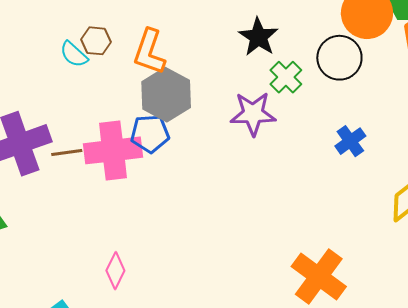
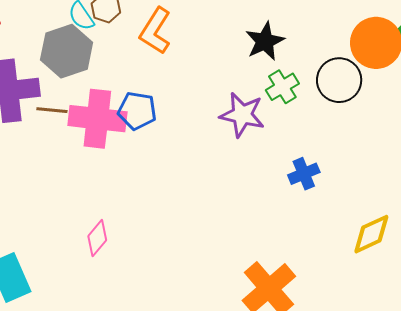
gray hexagon: (166, 95) -> (67, 51), moved
blue cross: (350, 141) -> (304, 174), moved
pink diamond: (115, 271) -> (97, 238), moved

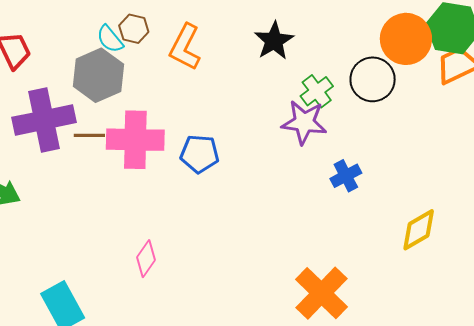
black star: (265, 41) -> (274, 41), moved
blue pentagon: (137, 111) -> (200, 154), moved
purple star: (242, 115) -> (304, 122), moved

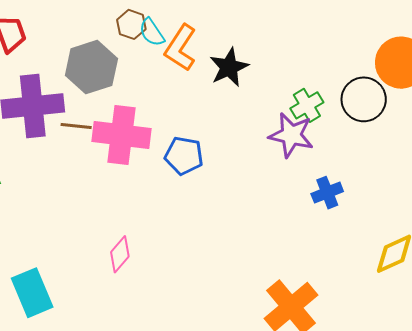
cyan semicircle: (110, 39) -> (152, 32), moved
black star: (274, 41) -> (229, 67), moved

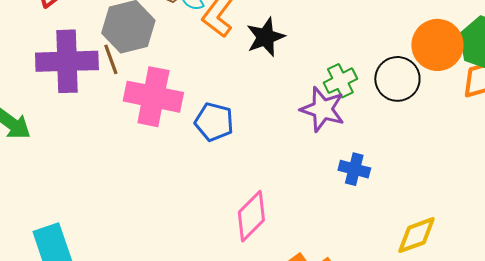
brown line: (76, 126) -> (111, 59), moved, turned 60
blue cross: (327, 193) -> (354, 169), turned 32
pink diamond: (120, 254) -> (251, 216), moved, size x1.4

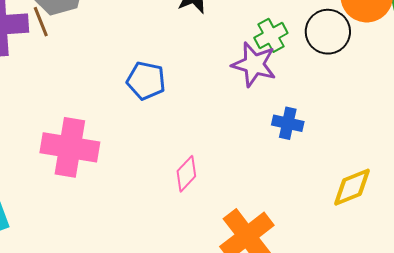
pink cross: (153, 97) -> (70, 147), moved
pink diamond: (251, 216) -> (186, 174), size x0.7

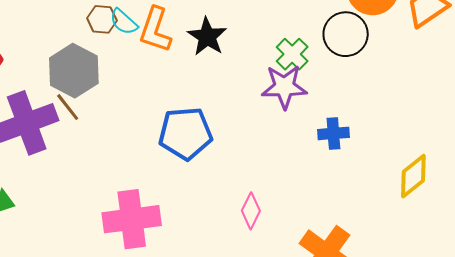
blue pentagon: (146, 81) -> (185, 133), size x1.4

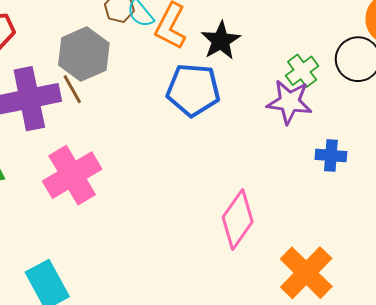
blue pentagon: (185, 133) -> (193, 90), moved
pink diamond: (251, 211) -> (238, 219), size x1.6
pink cross: (132, 219) -> (72, 175), moved, turned -32

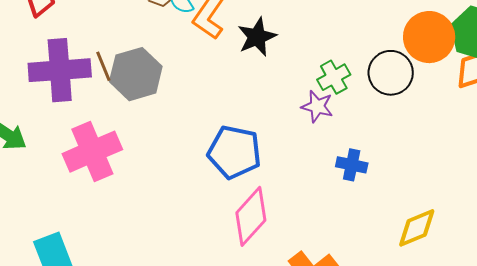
gray hexagon: (84, 54) -> (136, 74), moved
blue pentagon: (193, 90) -> (234, 152), moved
purple star: (289, 102) -> (317, 106), size x0.7

